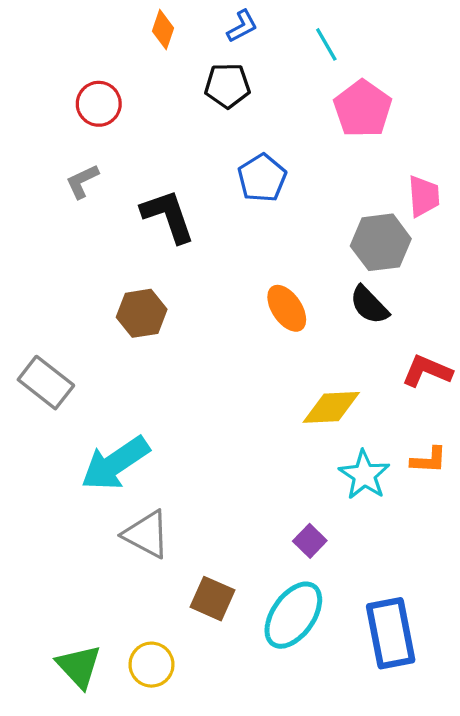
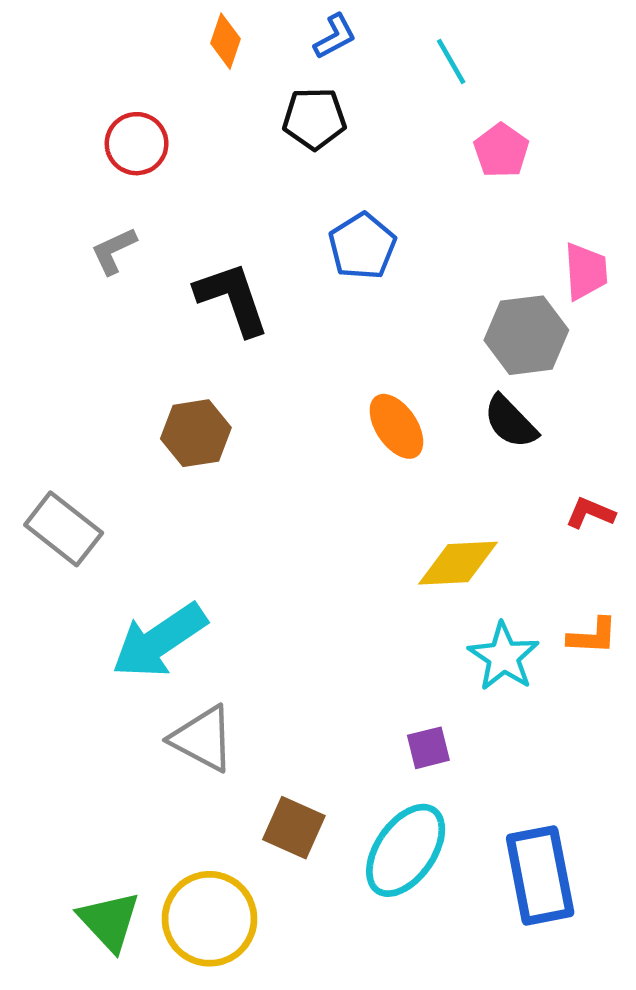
pink pentagon: (363, 109) -> (501, 150), size x0.7
red L-shape: (427, 371) -> (590, 513), size x0.7
purple square: (310, 541) -> (428, 748), turned 32
yellow circle: (152, 665) -> (210, 919), size x1.5

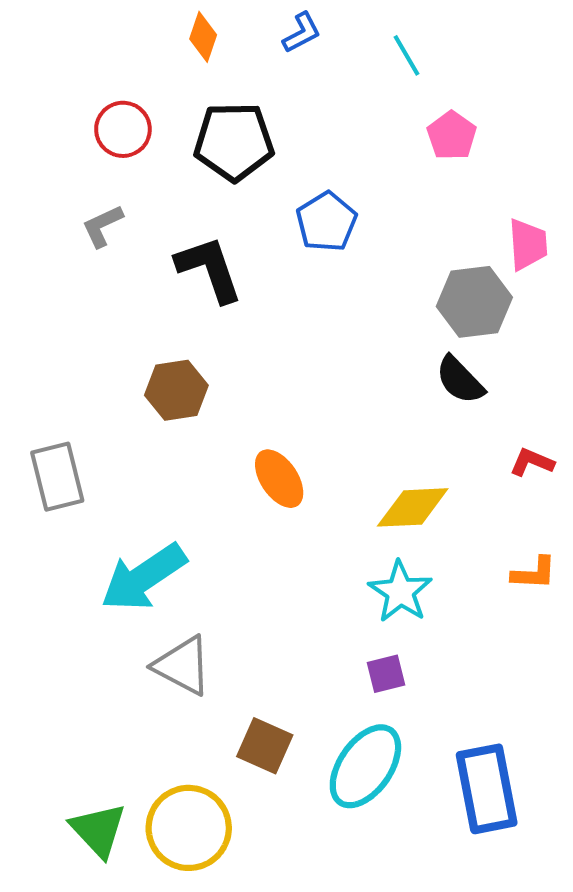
black pentagon: (314, 119) -> (234, 142), moved, size x1.4
orange ellipse: (396, 426) -> (279, 479), moved
gray rectangle: (64, 529) -> (57, 477), turned 38
cyan star: (504, 657) -> (400, 592), moved

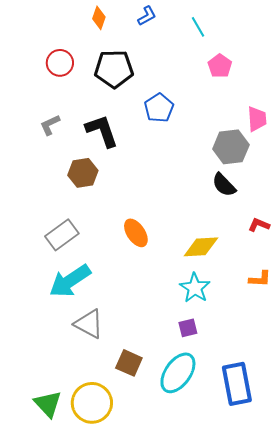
gray L-shape: (102, 226) -> (50, 125), moved
brown hexagon: (176, 390) -> (83, 173), moved
gray rectangle: (57, 477) -> (62, 235), moved, turned 68

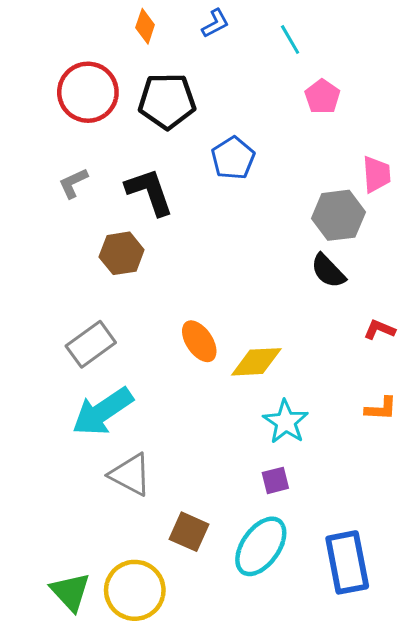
red circle: (60, 63) -> (88, 92), size x1.5
yellow diamond: (201, 247) -> (256, 362), moved

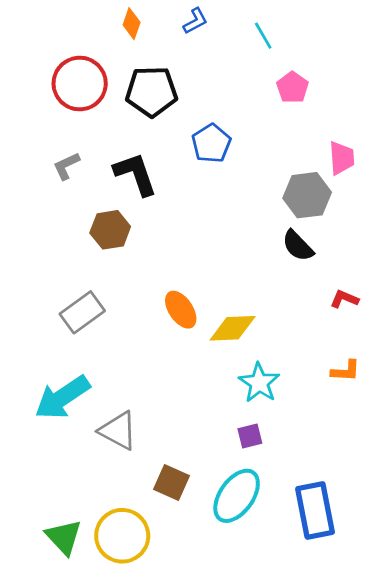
cyan arrow: (103, 412) -> (62, 397), moved

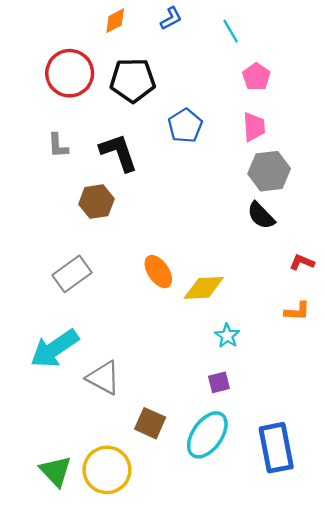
orange diamond: (132, 24) -> (115, 21), turned 44
pink trapezoid: (342, 158) -> (254, 127), moved
gray L-shape: (66, 166) -> (58, 146), turned -68
orange L-shape: (346, 371) -> (297, 311), moved
cyan star: (259, 383) -> (227, 336), size x0.7

